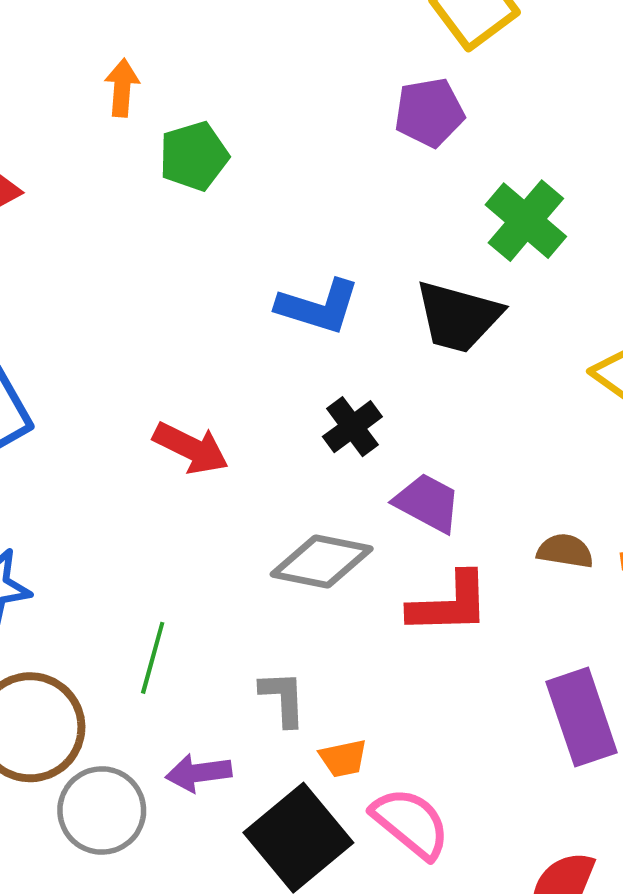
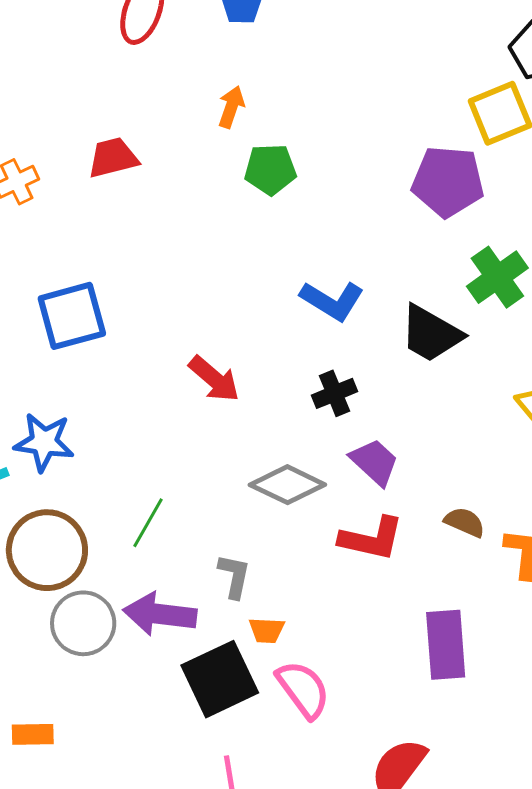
purple pentagon: (429, 112) -> (448, 181), size x1.4
purple arrow: (199, 773) -> (160, 614), size x1.5

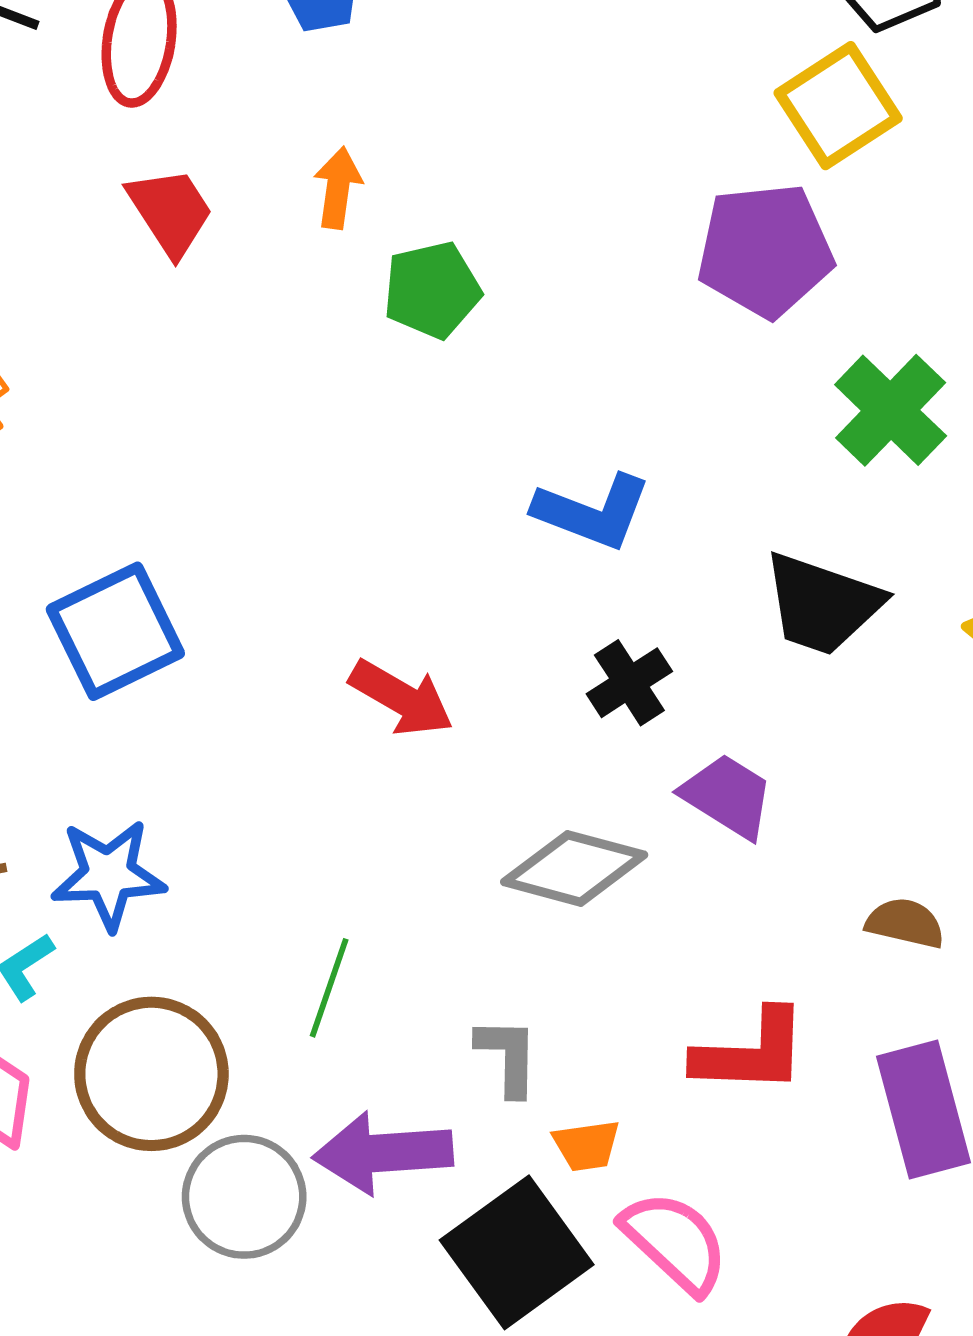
red trapezoid: (113, 158) -> (170, 212), moved, turned 82
black trapezoid: (431, 334) -> (822, 604), moved
brown semicircle: (465, 522) -> (905, 923), moved
red L-shape: (372, 539) -> (751, 1052), moved

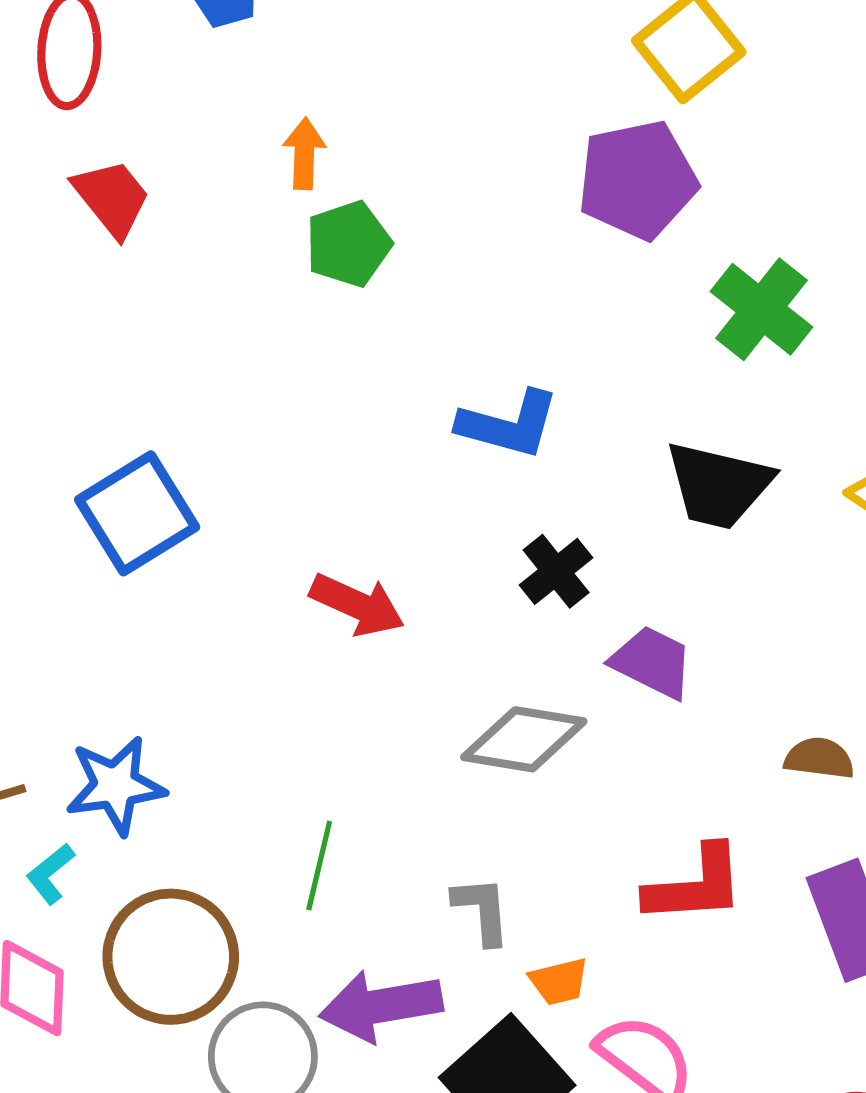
orange arrow: (338, 188) -> (304, 154), moved
blue square: (115, 631) -> (137, 513), moved

